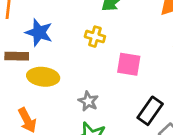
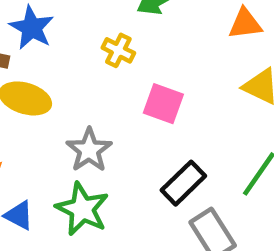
gray star: (88, 101) -> (89, 150), size x1.4

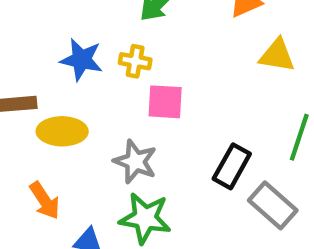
blue star: (32, 28) -> (81, 60), moved
pink square: (163, 104) -> (165, 102), moved

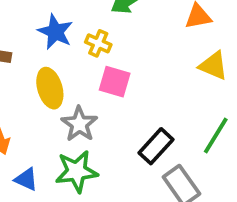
yellow ellipse: (62, 131) -> (50, 88), moved, turned 60
green star: (145, 218) -> (77, 171), turned -30

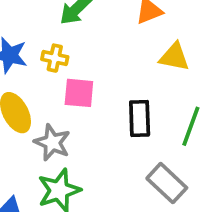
black rectangle: (156, 146) -> (140, 118), moved, turned -33

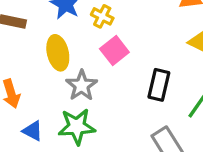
pink square: (79, 93) -> (114, 51), turned 32

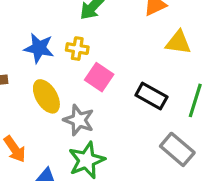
black rectangle: (159, 85) -> (151, 96), turned -56

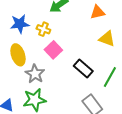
blue star: (39, 48) -> (20, 24), turned -30

